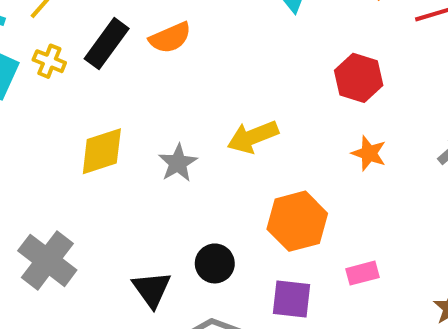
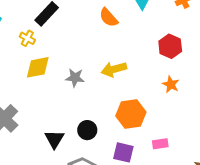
orange semicircle: (170, 38) -> (109, 18), moved, turned 65
yellow cross: (49, 61) -> (27, 38), moved
gray star: (178, 163) -> (75, 78), turned 30

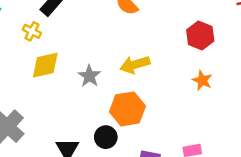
gray star: (75, 78) -> (89, 76), turned 30
orange hexagon: (131, 114) -> (127, 109), moved

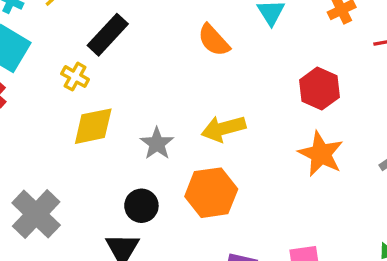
orange star: (202, 80) -> (321, 154), size x1.5
black circle: (106, 137) -> (141, 206), moved

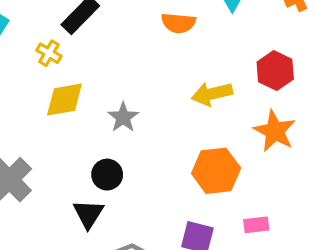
orange semicircle: (214, 40) -> (178, 23), turned -44
yellow arrow: (223, 129) -> (212, 94), moved
orange hexagon: (211, 193) -> (216, 171), moved

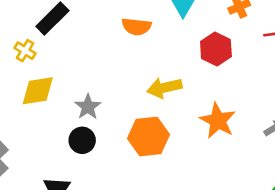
red hexagon: (275, 71) -> (216, 49), moved
orange hexagon: (216, 171) -> (148, 136), moved
black circle: (107, 175) -> (82, 140), moved

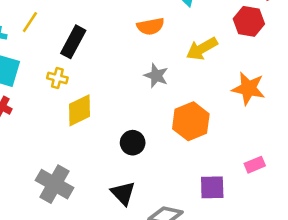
red hexagon: (216, 49) -> (249, 21), moved
yellow arrow: (164, 88) -> (202, 49), moved
gray star: (88, 107) -> (156, 76), moved

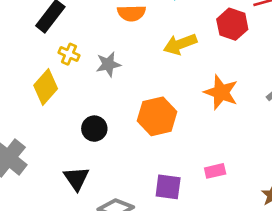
gray star: (156, 76) -> (108, 64), moved, turned 30
yellow cross: (57, 78) -> (69, 54), moved
yellow diamond: (80, 110) -> (46, 87), turned -32

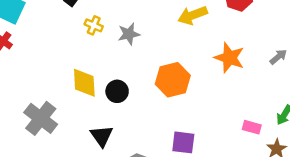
yellow diamond: (46, 87) -> (84, 83), moved, turned -44
pink rectangle: (215, 171) -> (252, 127), moved, turned 30

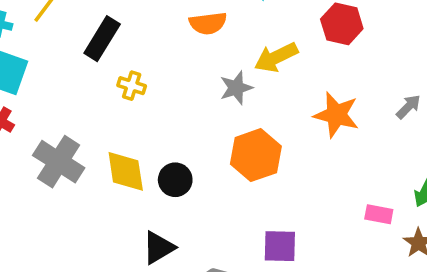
gray star: (129, 34) -> (236, 88), moved
gray cross: (41, 118) -> (59, 162), moved
black triangle: (102, 136) -> (159, 248), turned 40

